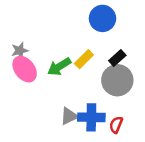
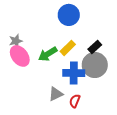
blue circle: (102, 18) -> (69, 15), moved
blue cross: (91, 117) -> (74, 73), moved
red semicircle: (116, 125) -> (75, 101), moved

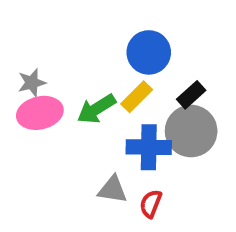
blue circle: (69, 15) -> (149, 52), moved
pink ellipse: (20, 56) -> (40, 113), turned -65
gray triangle: (56, 94) -> (112, 190), turned 35

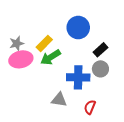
yellow rectangle: (137, 97) -> (44, 43), moved
gray circle: (191, 131) -> (100, 69), size x0.6
red semicircle: (151, 204) -> (90, 107), moved

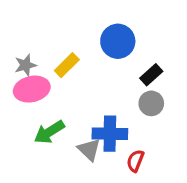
green arrow: (51, 57) -> (49, 132), moved
blue cross: (78, 77) -> (110, 134), moved
gray triangle: (59, 100) -> (89, 150), turned 35

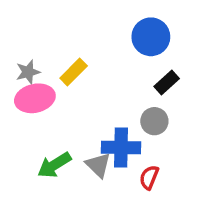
blue circle: (118, 41) -> (151, 37), moved
gray circle: (151, 103) -> (154, 121), moved
green arrow: (49, 132) -> (54, 165), moved

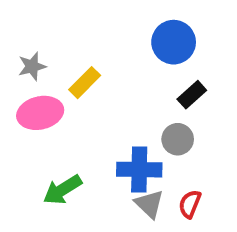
gray star: (28, 72) -> (32, 66), moved
gray triangle: (98, 165) -> (149, 204), moved
red semicircle: (149, 177) -> (190, 204), moved

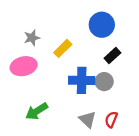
gray star: (32, 66) -> (32, 38), moved
yellow rectangle: (85, 83) -> (63, 48), moved
blue cross: (139, 170) -> (82, 80), moved

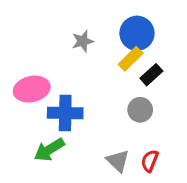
gray star: (32, 38) -> (83, 41), moved
yellow rectangle: (63, 48) -> (131, 59), moved
blue cross: (82, 80) -> (65, 113), moved

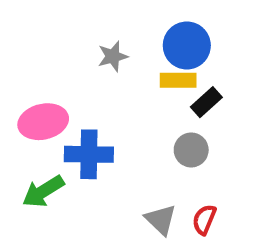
yellow rectangle: (131, 59) -> (178, 80), turned 45
green arrow: (49, 150) -> (43, 191), moved

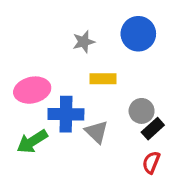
yellow rectangle: (178, 80) -> (103, 79), moved
black rectangle: (206, 102) -> (153, 129), moved
gray triangle: (161, 220) -> (97, 132), moved

